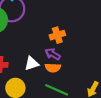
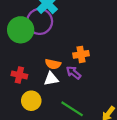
orange semicircle: (53, 68) -> (53, 64), moved

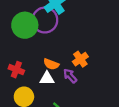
orange cross: (81, 54) -> (80, 59), turned -35

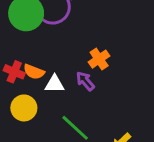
orange semicircle: (51, 64) -> (34, 72), moved

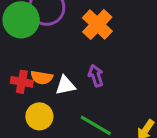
orange cross: (99, 59) -> (97, 24), moved, size x1.4
purple arrow: (85, 81) -> (96, 76), turned 36

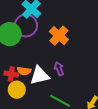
white triangle: (65, 85) -> (40, 75), size x1.5
yellow circle: (39, 116) -> (17, 90), moved

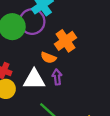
orange semicircle: (24, 71) -> (48, 58), moved

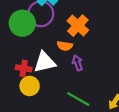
white triangle: (34, 79) -> (45, 62), moved

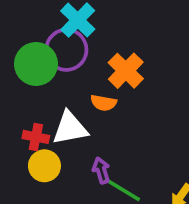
purple arrow: (77, 63) -> (101, 170), moved

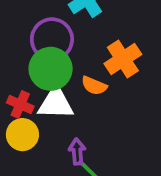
purple circle: (66, 50) -> (52, 39), moved
green circle: (36, 64) -> (51, 69), moved

